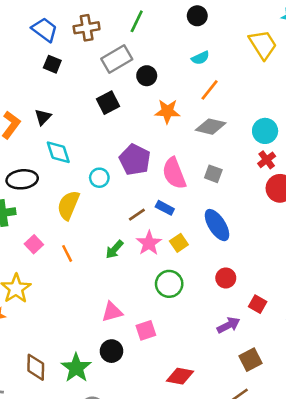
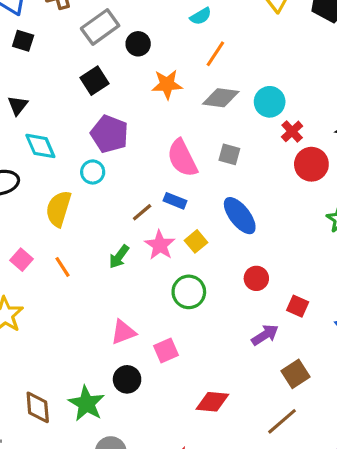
cyan circle: (265, 131) -> (270, 102), moved
purple pentagon: (135, 160) -> (109, 134), moved

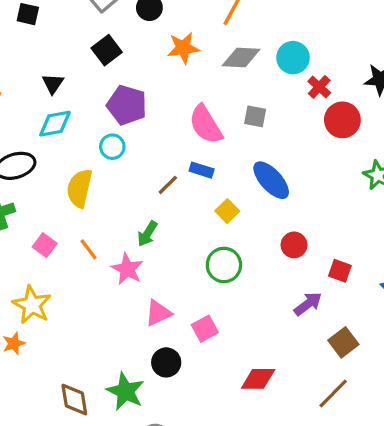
black triangle: (18, 105) -> (53, 84), moved
cyan diamond: (40, 146) -> (55, 124), turned -72
pink star: (160, 245) -> (127, 269), moved

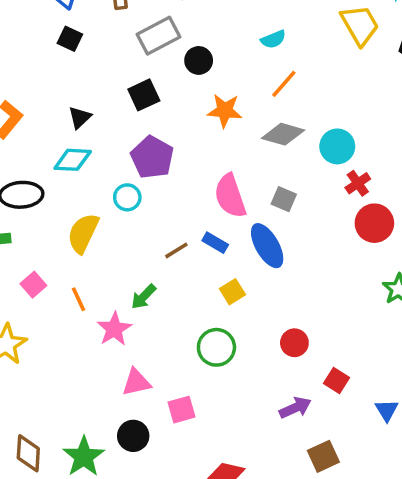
blue ellipse: (271, 180) -> (267, 246), moved

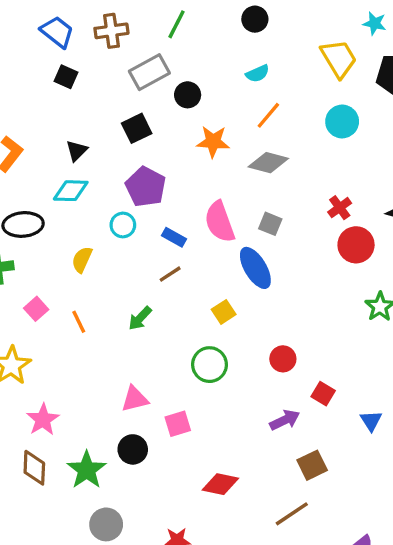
cyan circle: (337, 146) -> (342, 121), moved
yellow semicircle: (83, 233) -> (82, 260), size x0.7
blue rectangle: (215, 243) -> (174, 237), moved
pink star: (114, 329) -> (43, 420), moved

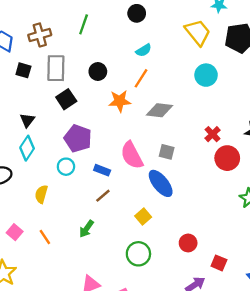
gray rectangle: (149, 72) -> (56, 68), moved, turned -52
black square: (66, 77) -> (23, 70), moved
orange line: (268, 115) -> (141, 78), moved
cyan diamond: (71, 191) -> (27, 148), turned -50

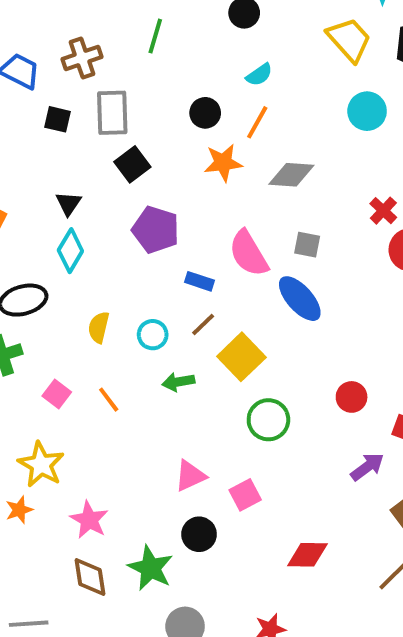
black circle: (98, 72) -> (205, 113), moved
cyan circle: (66, 167) -> (153, 335), moved
yellow square: (143, 217) -> (241, 357), moved, size x1.6
green arrow: (87, 229) -> (178, 382), turned 48

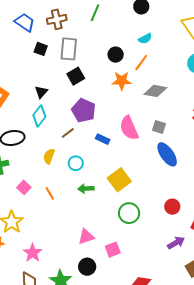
blue ellipse: (300, 299) -> (167, 154), moved
brown line: (203, 324) -> (68, 133), moved

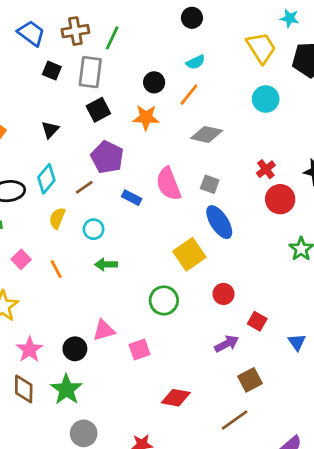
green line: (95, 13) -> (112, 38), moved
orange star: (122, 81) -> (146, 118), moved
cyan diamond: (39, 116) -> (46, 179), moved
yellow square: (119, 180) -> (189, 254), moved
black circle: (87, 267) -> (75, 349), moved

